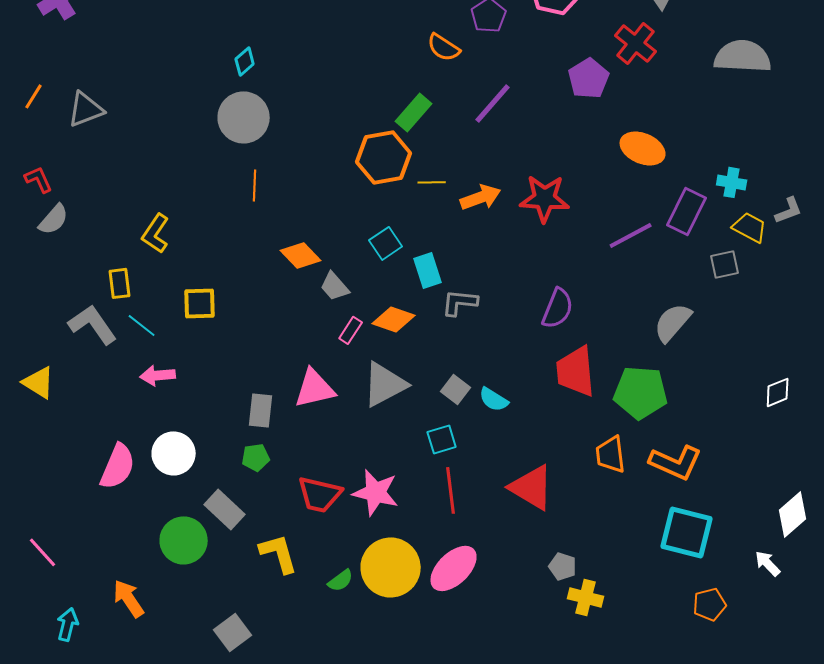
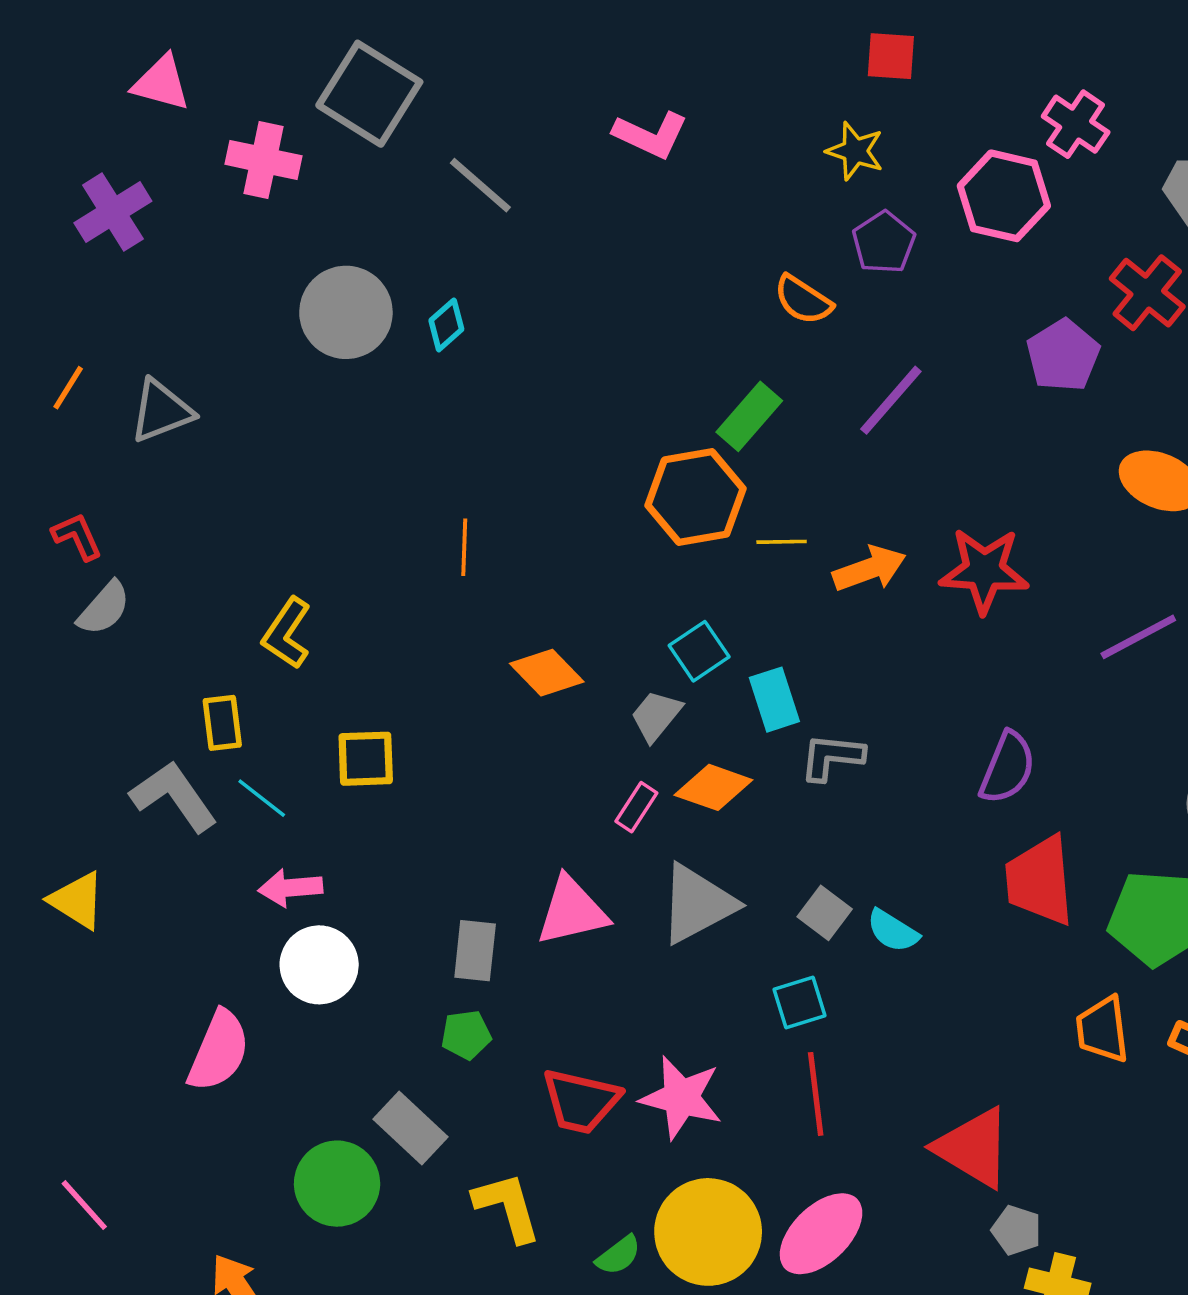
gray circle: (244, 117) -> (346, 312), moved
gray trapezoid: (335, 286) -> (656, 716), moved, turned 80
white circle: (174, 453) -> (319, 965), moved
red triangle: (532, 487) -> (973, 1148), moved

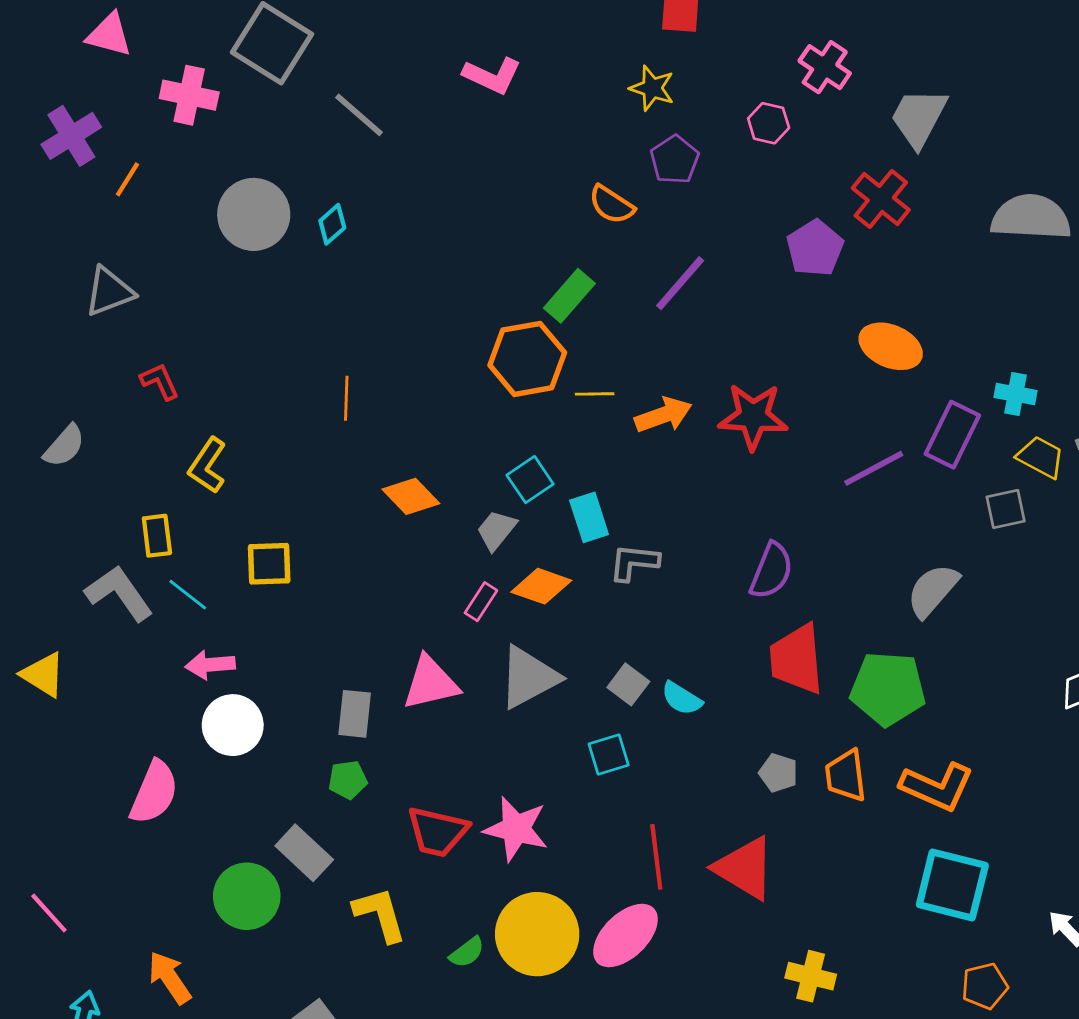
pink hexagon: (1004, 196) -> (769, 123), size x0.6
orange line: (68, 388) -> (127, 179), moved
red L-shape: (77, 536) -> (160, 381), moved
red line: (816, 1094) -> (656, 857), moved
gray pentagon: (1016, 1230) -> (778, 773), moved

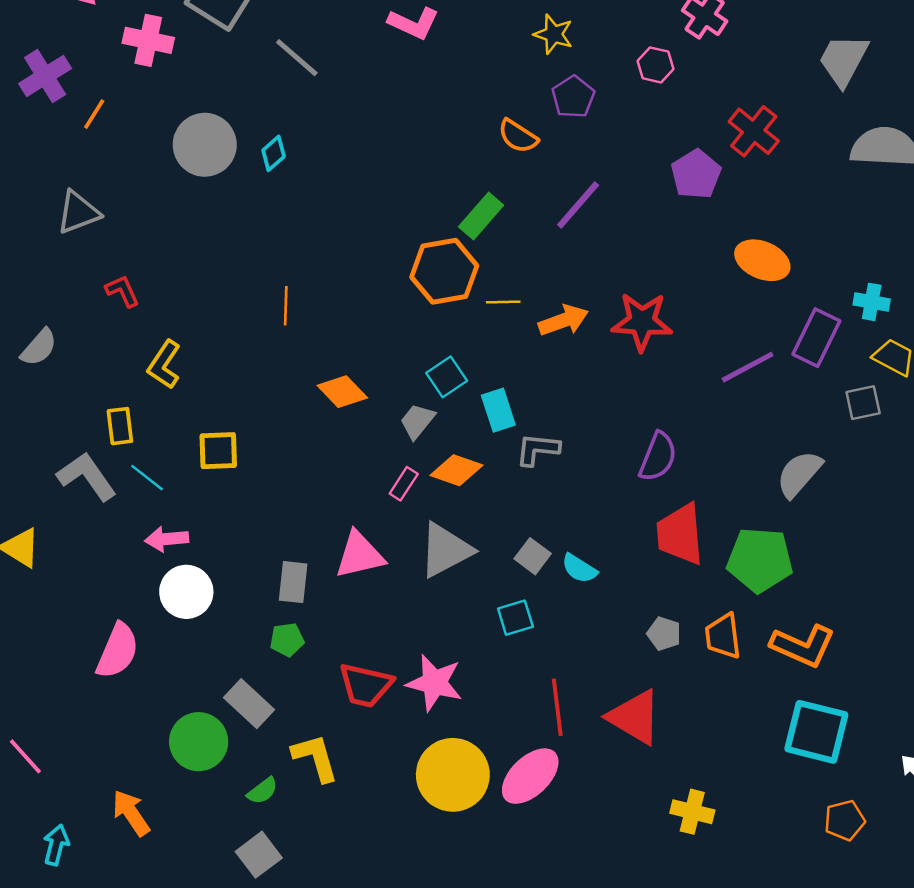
gray trapezoid: (919, 118) -> (843, 60), moved
green semicircle: (467, 952) -> (262, 791), moved

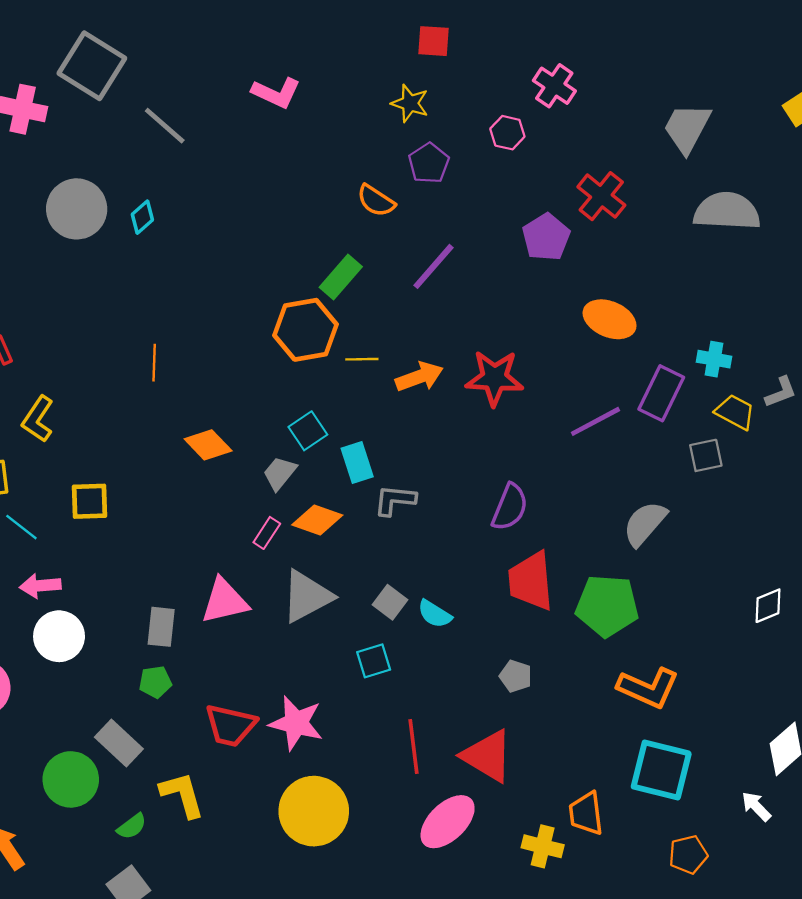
orange trapezoid: (723, 636) -> (586, 813), moved
pink ellipse: (530, 776) -> (448, 822), moved

